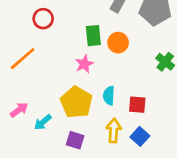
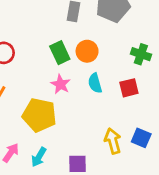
cyan semicircle: (109, 96) -> (95, 83), moved
yellow pentagon: (76, 102) -> (39, 115), moved
red square: (137, 105) -> (129, 88), moved

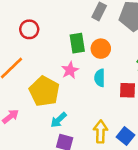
cyan arrow: (39, 157) -> (59, 120), moved

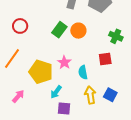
green rectangle: (77, 43) -> (59, 30), turned 56
pink star: (70, 70) -> (64, 62), moved
cyan semicircle: (100, 78) -> (83, 72), moved

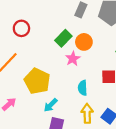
pink star: (64, 62) -> (73, 59), moved

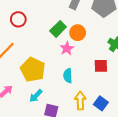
cyan semicircle: (83, 88) -> (68, 76), moved
cyan arrow: (51, 105) -> (36, 96), moved

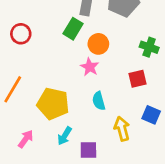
red circle: (18, 19) -> (21, 34), moved
green rectangle: (58, 29) -> (73, 29), moved
blue square: (101, 103) -> (151, 115), moved

